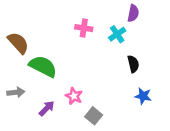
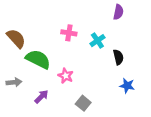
pink cross: (84, 28) -> (69, 33), moved
cyan cross: (117, 34) -> (97, 41), moved
pink star: (74, 96) -> (66, 76), moved

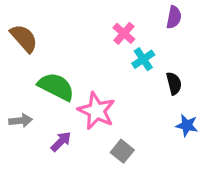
pink cross: (69, 33) -> (124, 33), moved, turned 32
brown semicircle: (16, 38) -> (24, 38), moved
pink star: (66, 76) -> (96, 111), size x1.6

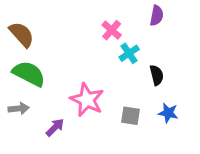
green semicircle: (56, 87) -> (29, 74), moved
gray square: (122, 151) -> (130, 116), moved, turned -30

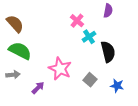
black semicircle: (157, 75) -> (108, 52), size x1.5
blue star: (168, 113) -> (117, 86), moved
gray square: (130, 116) -> (90, 80), turned 32

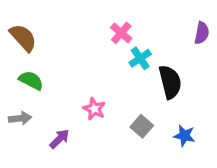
purple semicircle: (108, 11) -> (202, 33), moved
green semicircle: (20, 51) -> (31, 80), size x0.7
pink star: (60, 69) -> (94, 109), size x0.6

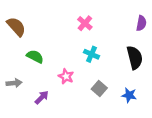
cyan cross: (140, 58) -> (91, 54), moved, turned -32
green semicircle: (31, 80) -> (35, 56), moved
black semicircle: (170, 82) -> (135, 58), moved

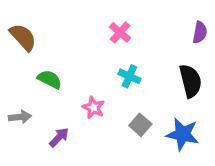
blue star: (129, 95) -> (183, 134), size x1.5

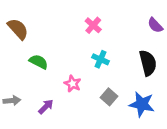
purple semicircle: (200, 32) -> (155, 25), turned 126
gray arrow: (20, 117) -> (12, 101), moved

